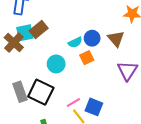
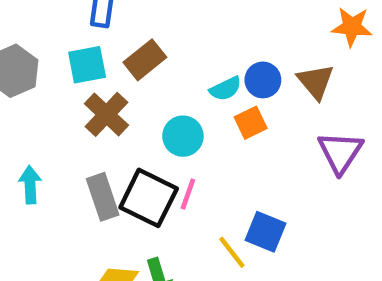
cyan square: (25, 33) -> (87, 65), moved
brown cross: (14, 43) -> (106, 114), moved
pink line: (73, 103) -> (188, 194), moved, turned -40

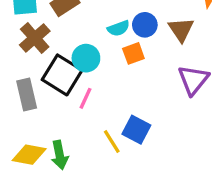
black square: (149, 198) -> (62, 75), moved

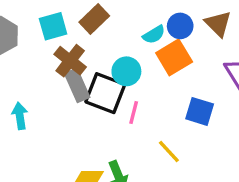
orange square: (133, 53) -> (174, 57), size x1.5
gray rectangle: (27, 95) -> (77, 85), moved
blue square: (136, 130) -> (200, 111), moved

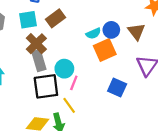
cyan circle: (126, 71) -> (64, 69), moved
black square: (105, 93) -> (46, 86), moved, turned -36
yellow line: (169, 152) -> (69, 105), moved

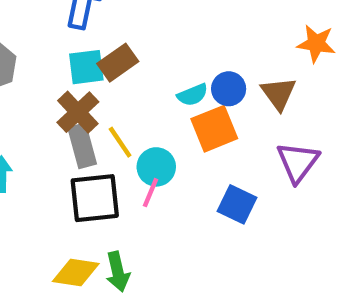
cyan square: (28, 20) -> (86, 67), moved
cyan circle: (64, 69) -> (156, 167), moved
yellow line: (69, 105) -> (120, 142), moved

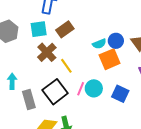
cyan square: (86, 67) -> (39, 29), moved
gray rectangle: (82, 146) -> (29, 99), moved
cyan circle: (156, 167) -> (94, 88), moved
black square: (95, 198) -> (55, 92), turned -30

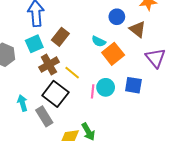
blue circle: (116, 41) -> (117, 17), moved
cyan semicircle: (99, 44) -> (99, 41), turned 64
brown cross: (47, 52) -> (49, 65), turned 30
black square: (55, 92) -> (55, 94), moved

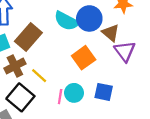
blue circle: (117, 17) -> (89, 18), size x1.5
brown rectangle: (60, 37) -> (28, 37), size x1.4
cyan semicircle: (99, 41) -> (66, 21), moved, size x1.6
purple triangle: (155, 58) -> (125, 51), moved

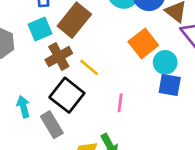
cyan circle: (74, 93) -> (165, 62), moved
pink line: (60, 97) -> (120, 103), moved

